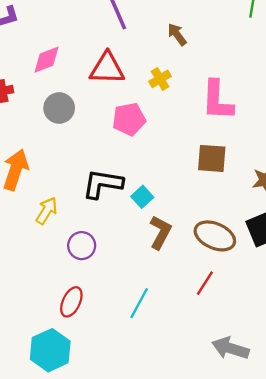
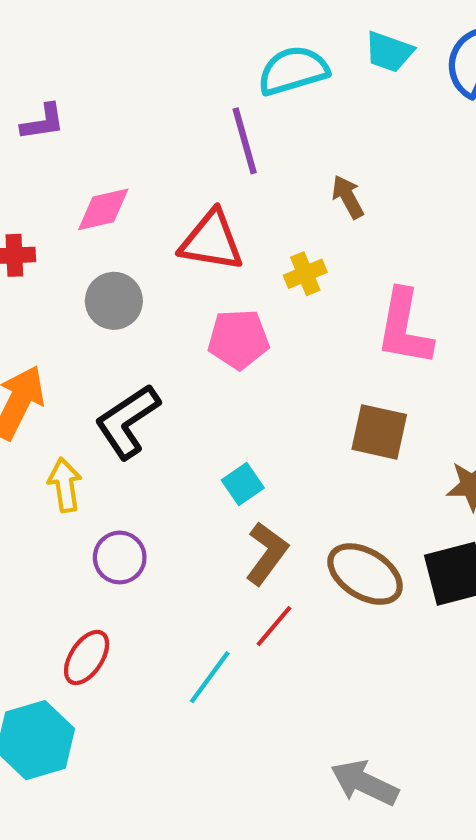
black L-shape: (103, 184) -> (127, 421), moved, turned -51
yellow arrow: (47, 211) -> (65, 485), turned -48
red line: (205, 283) -> (274, 626), moved

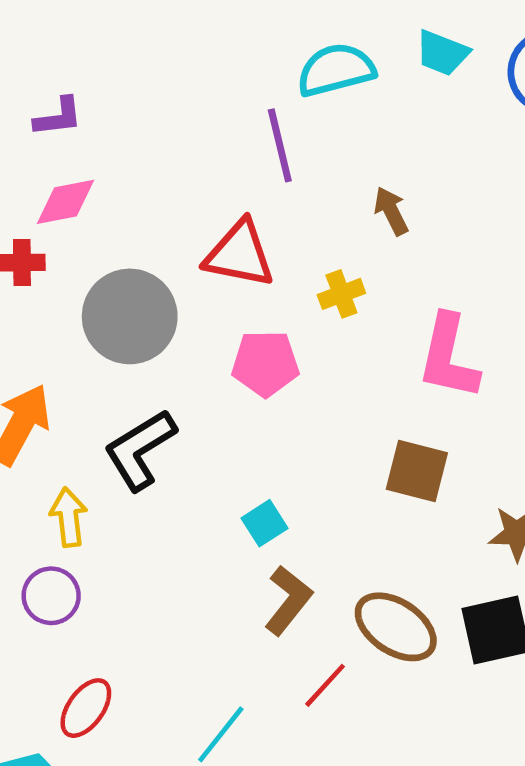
pink diamond: (103, 209) -> (65, 202), moved
gray circle: (114, 301) -> (130, 316), size x1.5
purple circle: (120, 558) -> (51, 596), moved
red line: (274, 626) -> (325, 685), moved

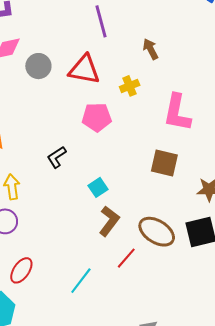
gray circle: (130, 316) -> (38, 66), moved, size x0.6
black L-shape: (140, 450) -> (57, 157), moved, size x0.6

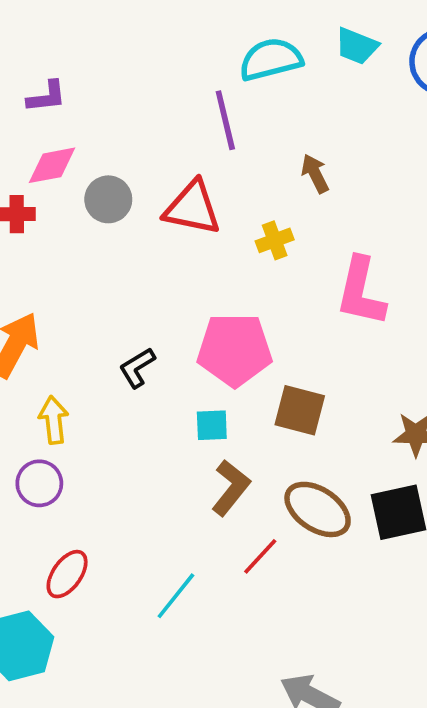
pink pentagon: (97, 117) -> (235, 350), moved, size x1.4
brown square: (164, 163) -> (300, 410), moved
cyan square: (98, 187) -> (212, 425), turned 30

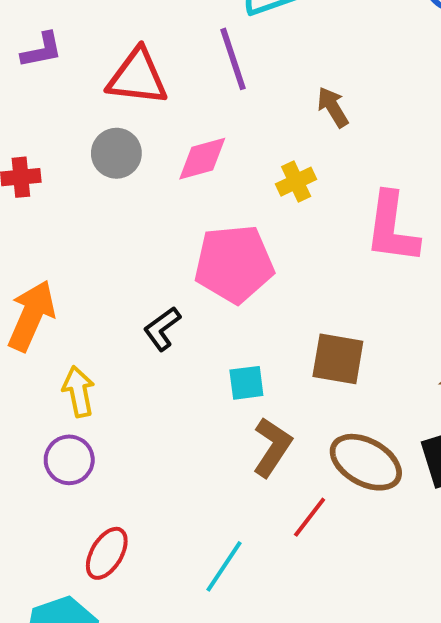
pink diamond: (52, 165) -> (202, 159), moved
red triangle: (192, 208) -> (137, 77), moved
pink pentagon: (235, 350) -> (234, 264), moved

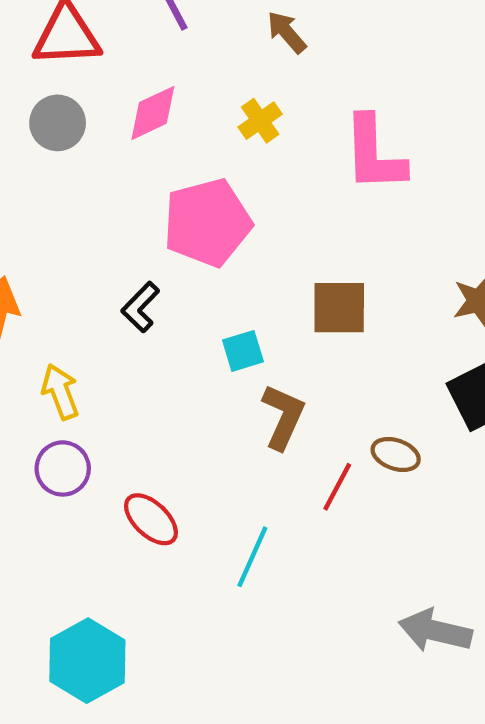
brown ellipse: (366, 462) -> (396, 454), moved, size x0.6
red ellipse: (107, 553) -> (151, 519), moved, turned -68

